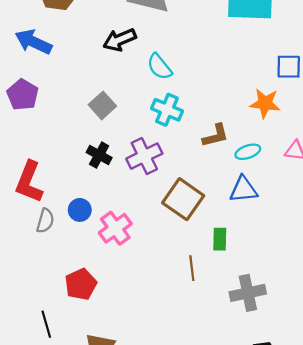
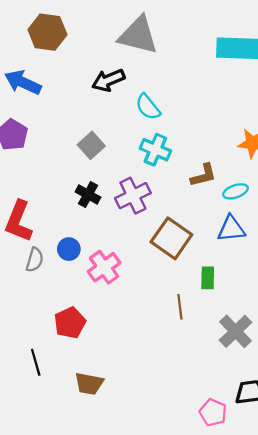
gray cross: (248, 293) -> (235, 331), turned -32

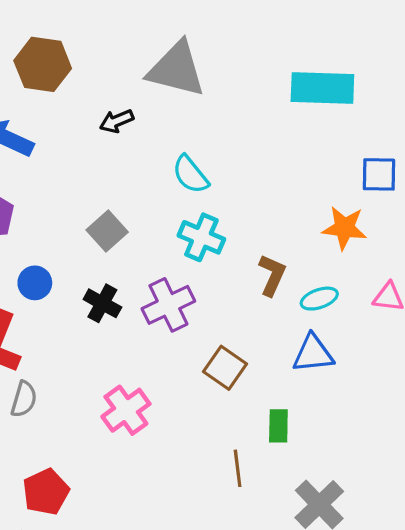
black arrow: (108, 80) -> (117, 121), moved, size x0.7
brown L-shape: (203, 175) -> (272, 275), turned -52
brown square: (171, 238) -> (225, 368), size x0.7
blue circle: (69, 249) -> (35, 283), moved
red pentagon: (70, 323) -> (46, 492), moved

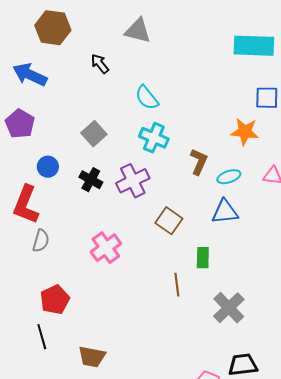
gray triangle: (176, 69) -> (138, 31), size x0.7
cyan rectangle: (322, 88) -> (254, 46), moved
black arrow: (117, 121) -> (100, 64), turned 75

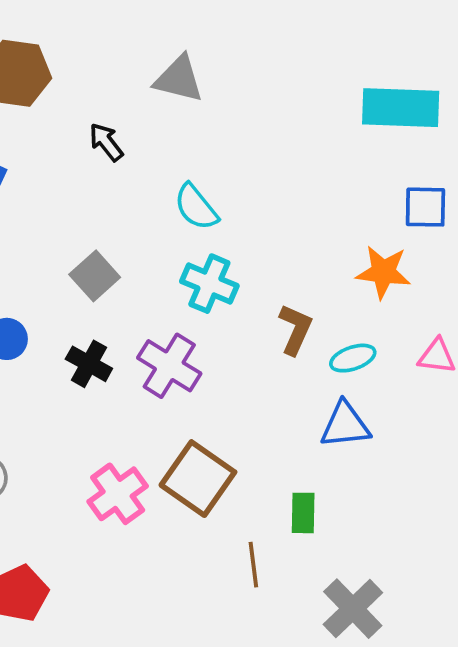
purple cross: (133, 181) -> (169, 366), turned -32
brown square: (169, 221) -> (198, 479), moved, size x1.4

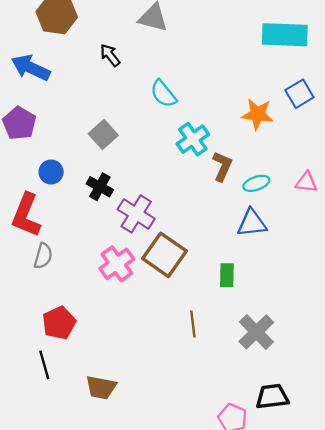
blue square: (425, 207) -> (299, 94), turned -32
orange star: (383, 272) -> (257, 114), moved
cyan cross: (209, 284) -> (193, 139), moved, turned 32
purple cross: (169, 366) -> (136, 214), moved
brown line: (253, 565) -> (193, 324), moved

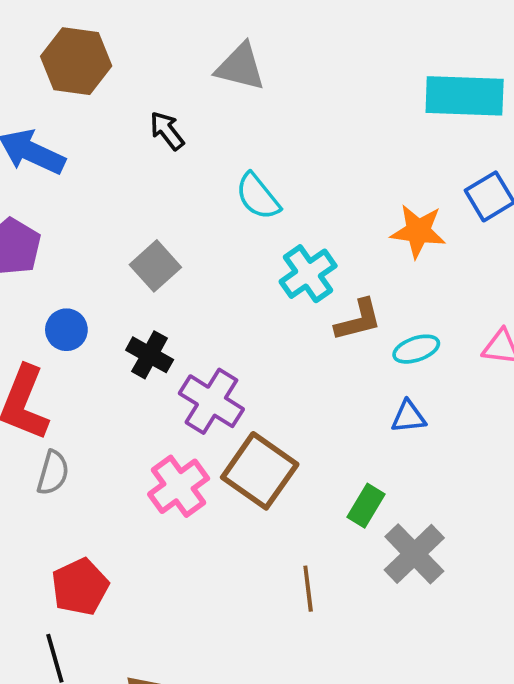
brown L-shape: (222, 166) -> (358, 320), turned 52
blue triangle: (252, 223) -> (409, 417), size x0.7
green rectangle: (227, 275) -> (366, 506), turned 30
gray cross: (256, 332) -> (414, 554), moved

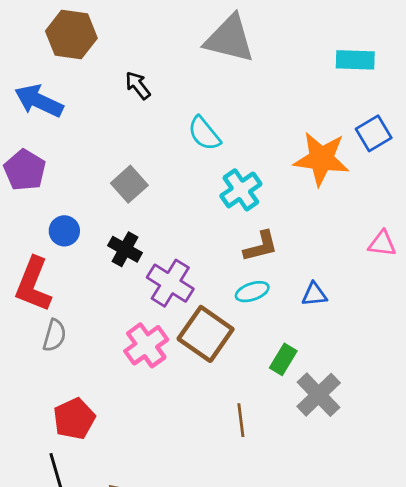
gray triangle: (240, 67) -> (230, 39), moved, size x1.4
cyan rectangle: (465, 96) -> (355, 60), size x0.7
orange star: (418, 231) -> (321, 159), size x1.4
brown L-shape: (358, 320) -> (261, 246), moved
cyan ellipse: (416, 349) -> (252, 292), moved

